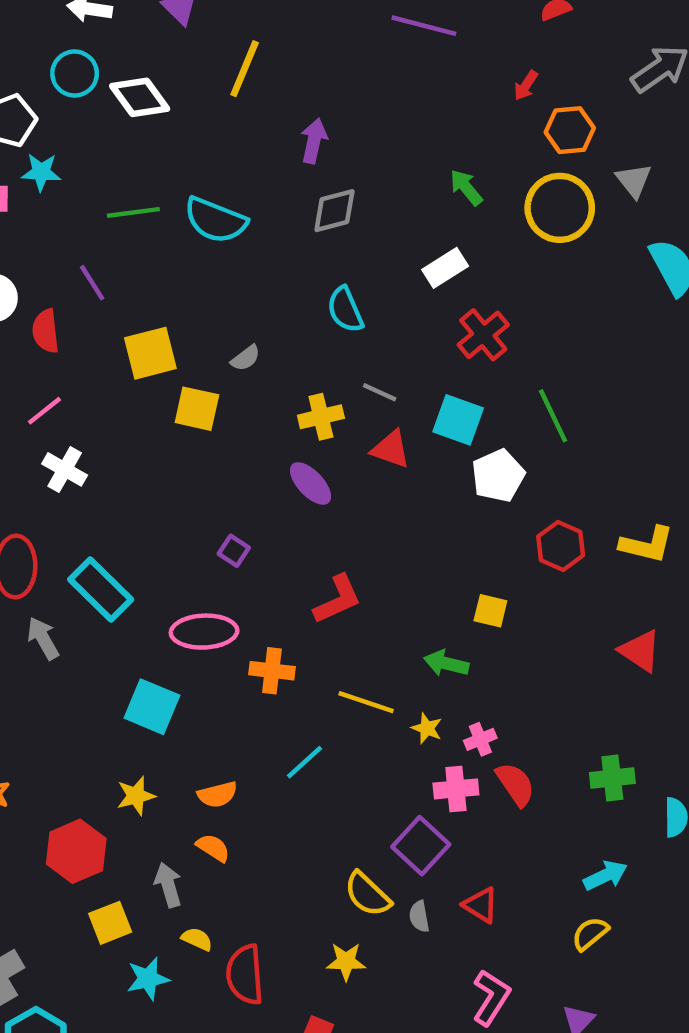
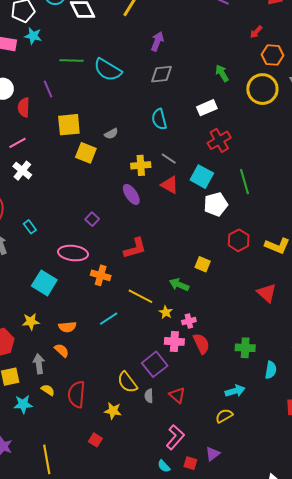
cyan rectangle: (101, 590) -> (30, 227), size x0.5
red semicircle: (245, 975) -> (77, 394), moved

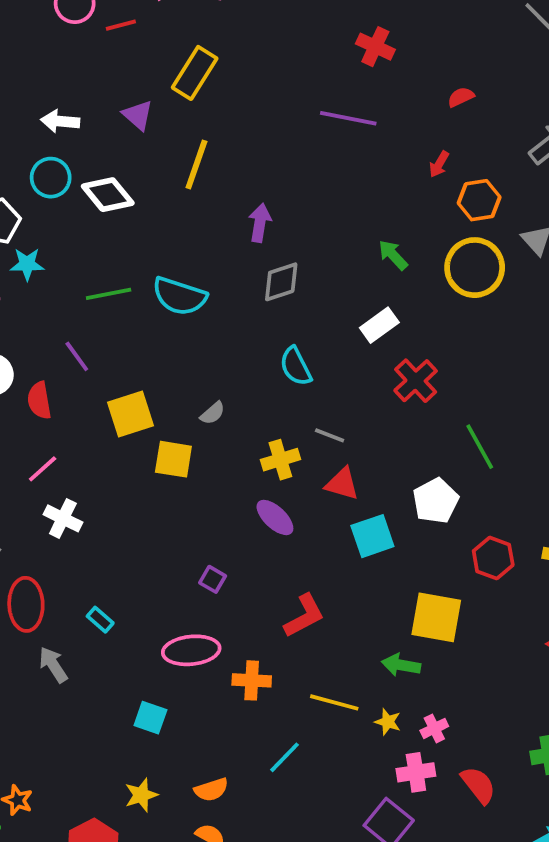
cyan square: (202, 177) -> (372, 536), moved, turned -35
yellow square: (203, 264) -> (436, 617), size x1.8
cyan square: (44, 283) -> (150, 718), size x0.7
red semicircle: (201, 344) -> (478, 785), moved

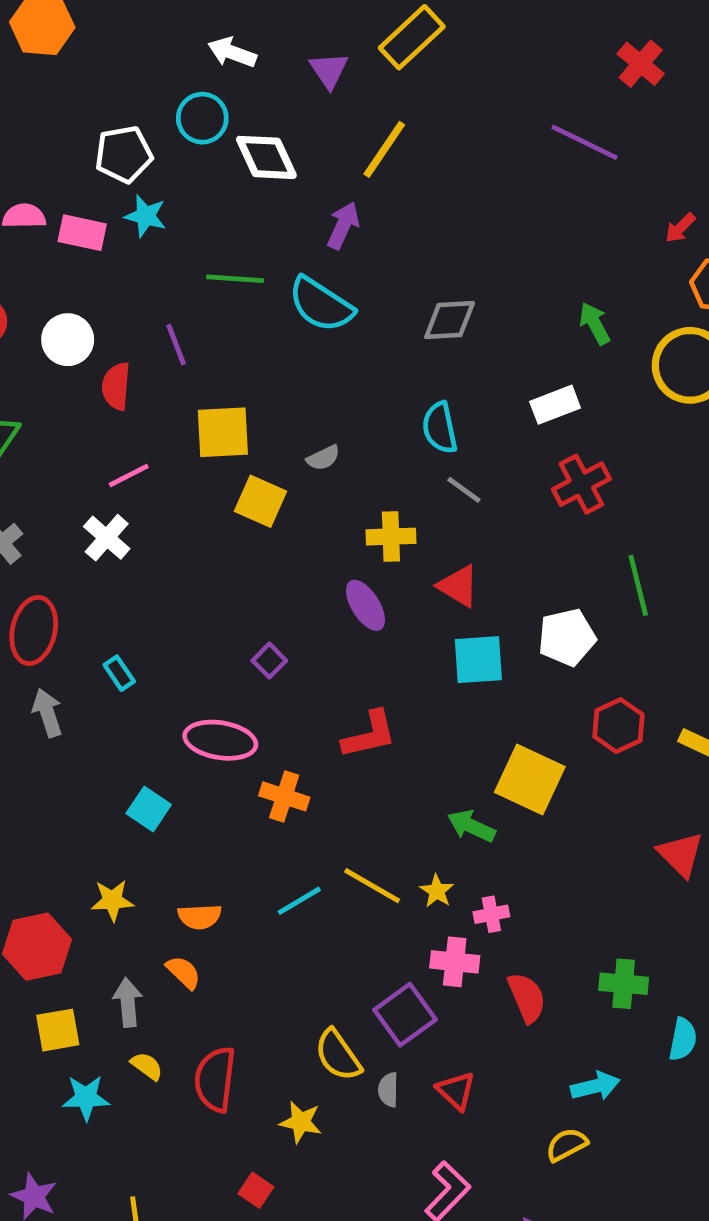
purple arrow: (260, 223) -> (343, 225), moved
gray line: (330, 435) -> (464, 490), moved
pink line: (43, 469) -> (129, 476), moved
yellow line: (334, 702) -> (372, 886), moved

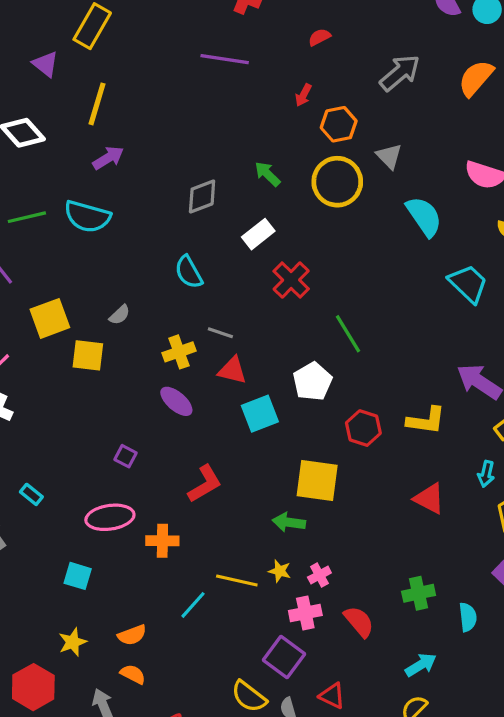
purple arrow: (343, 225) -> (108, 158), moved, turned 52
gray diamond: (450, 320) -> (202, 197), moved
gray line: (464, 490) -> (220, 333), moved

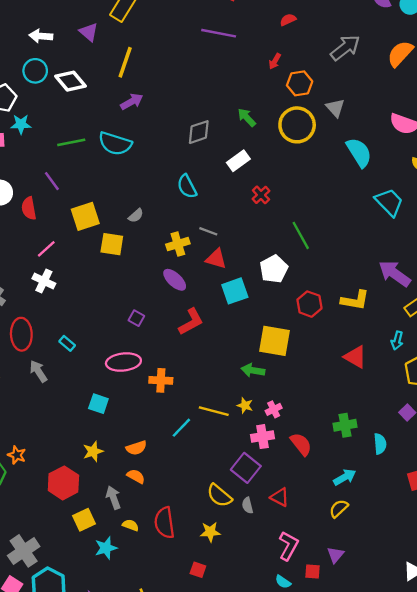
red cross: (291, 280) -> (261, 195), size x0.7
red L-shape: (205, 484) -> (191, 322), moved

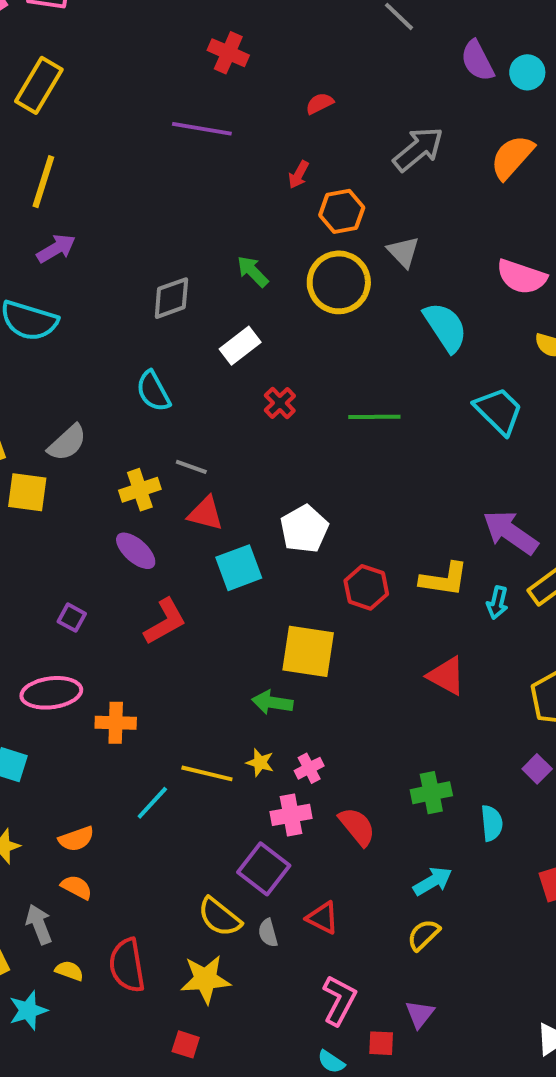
gray semicircle: (136, 216) -> (67, 443), size x1.5
green line: (301, 235) -> (374, 417), moved, turned -60
cyan arrow: (397, 341) -> (497, 603), moved
yellow star: (210, 532) -> (205, 979), size x1.4

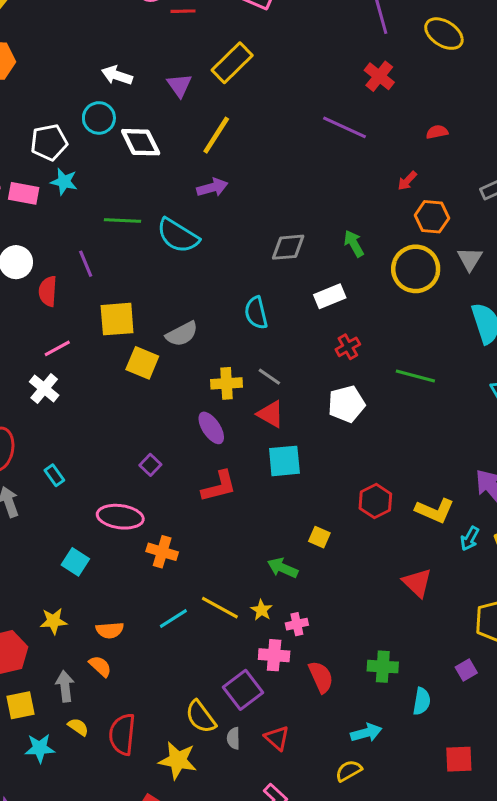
white pentagon: (304, 529) -> (346, 404), moved
yellow square: (308, 651) -> (319, 537), size x0.5

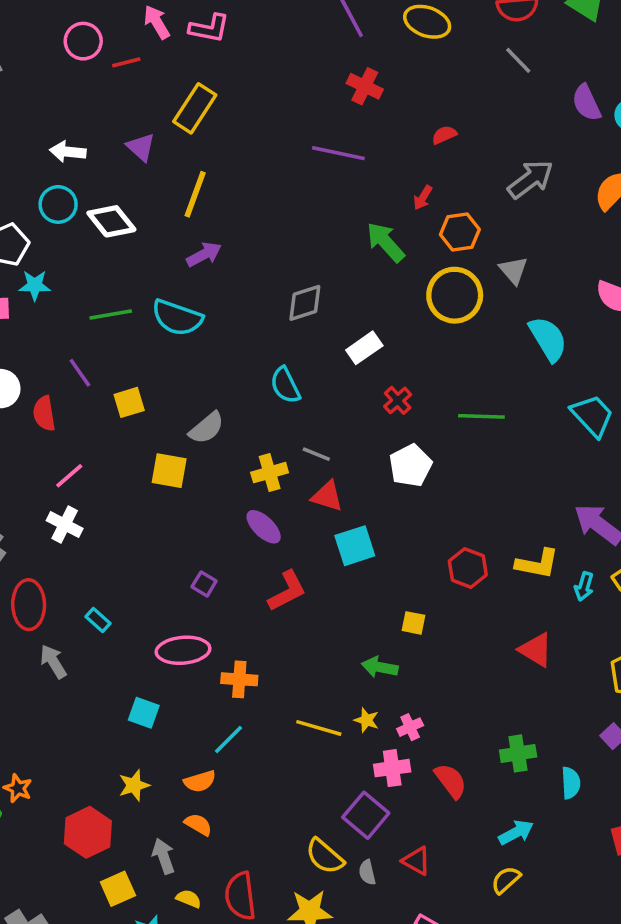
green arrow: (354, 244) -> (386, 242), moved, size x1.4
yellow square: (117, 319) -> (129, 402), moved, size x0.7
cyan line: (173, 618) -> (228, 739), moved

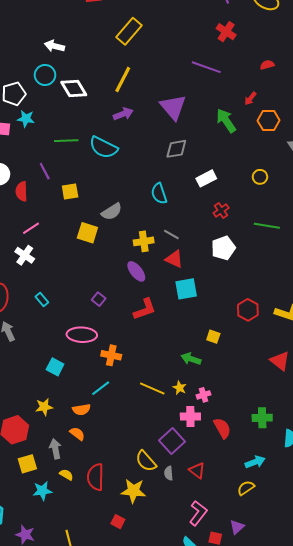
purple triangle: (141, 147) -> (173, 107), moved, size x1.6
yellow circle: (455, 295) -> (260, 177), moved, size x0.5
cyan rectangle: (98, 620) -> (42, 300), moved

